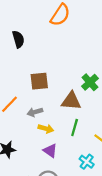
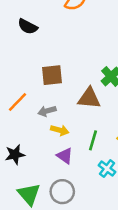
black semicircle: (18, 39) -> (28, 27), turned 133
green line: (75, 127) -> (93, 140), moved

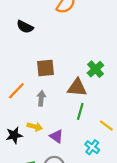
gray arrow: (47, 111) -> (41, 98), turned 112
yellow arrow: (60, 130) -> (35, 127), moved
green line: (93, 140) -> (80, 111), moved

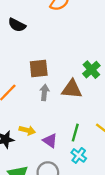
gray arrow: (41, 98) -> (44, 93), moved
green line: (80, 111) -> (75, 133), moved
cyan cross: (92, 147) -> (79, 155), moved

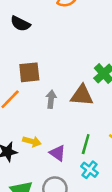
brown square: (39, 68) -> (29, 72), moved

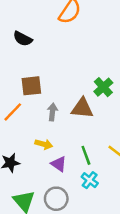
yellow arrow: (32, 142) -> (44, 144), moved
green line: (86, 144) -> (86, 155), turned -36

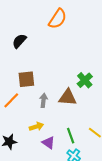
black semicircle: (23, 39) -> (19, 41), turned 105
yellow arrow: (44, 144) -> (36, 127), turned -32

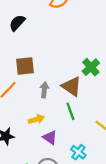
brown triangle: (68, 97) -> (72, 86), turned 30
green line: (71, 136) -> (70, 111), moved

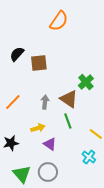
black semicircle: (17, 23) -> (17, 54), moved
brown square: (25, 66) -> (39, 63), moved
cyan cross: (78, 152) -> (89, 157), moved

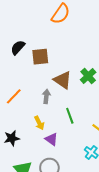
brown triangle: (69, 99) -> (63, 80), moved
yellow arrow: (38, 128) -> (39, 123), turned 80

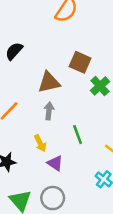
brown square: (40, 57) -> (80, 62), moved, turned 30
brown triangle: (63, 80) -> (49, 82), moved, turned -48

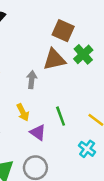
brown triangle: (49, 82) -> (54, 59), moved
green line: (78, 135) -> (61, 116), moved

